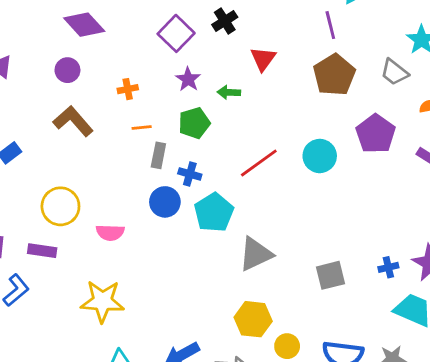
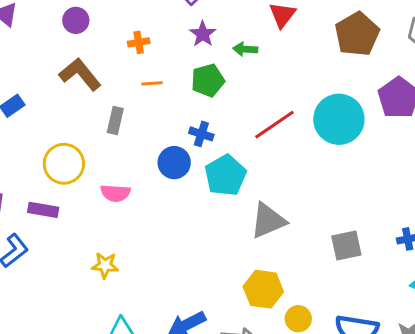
gray rectangle: (158, 155) -> (115, 120), moved
cyan circle: (320, 156) -> (339, 119), size x1.4
yellow star: (102, 301) -> (105, 265), size x0.6

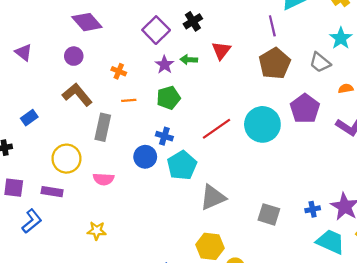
orange cross: (139, 42) -> (119, 71), turned 32
green arrow: (245, 49) -> (189, 60), moved
gray rectangle: (115, 120) -> (103, 127), size x1.4
gray square: (346, 246) -> (269, 214), turned 30

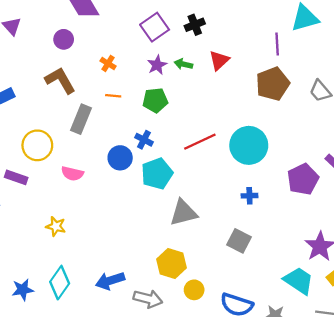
purple pentagon: (305, 109) -> (303, 179), moved
blue cross: (313, 209) -> (249, 196), moved

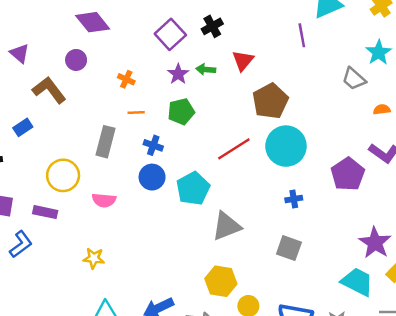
brown L-shape: (60, 80) -> (49, 90), moved
brown pentagon: (273, 84) -> (270, 101), moved
blue cross: (144, 140) -> (153, 145), moved

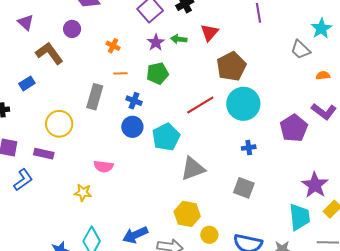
pink semicircle: (104, 200) -> (104, 166), moved
cyan trapezoid: (357, 282) -> (300, 217), turned 56

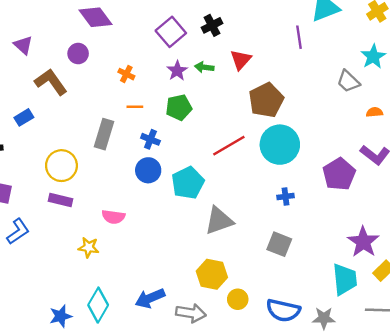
purple rectangle: (44, 154) -> (61, 200), moved

